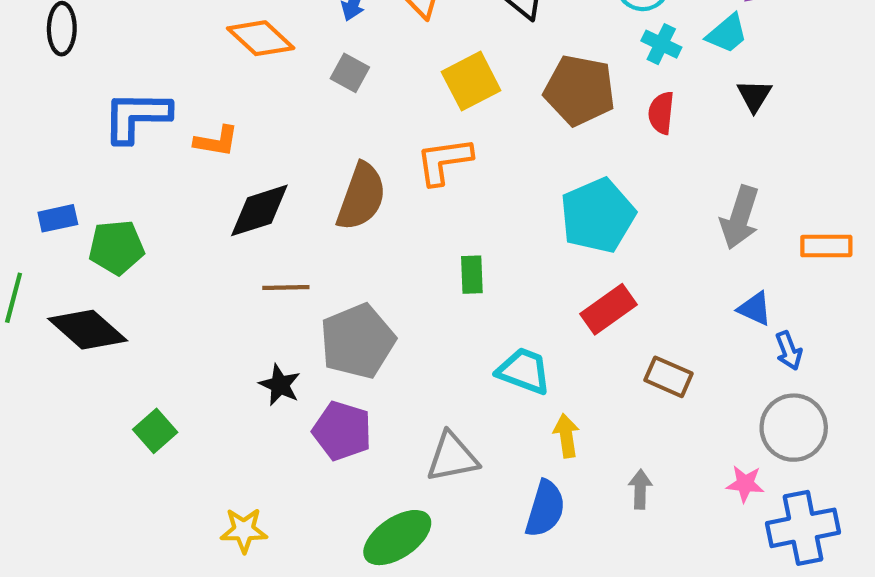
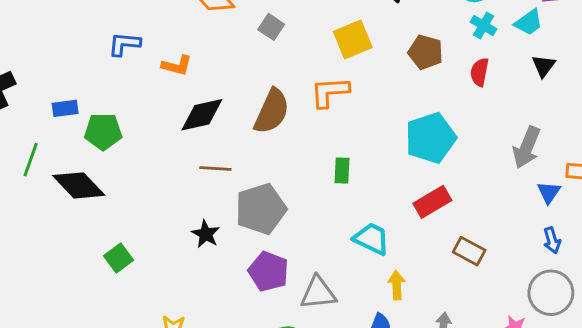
brown pentagon: (580, 90) -> (426, 52), size x0.7
blue L-shape: (137, 116) -> (124, 44), size x0.7
blue triangle: (755, 309) -> (549, 192), moved, turned 35
purple pentagon: (342, 431) -> (268, 271), moved

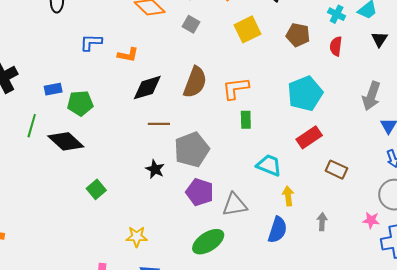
orange L-shape: (330, 92) -> (236, 88), moved

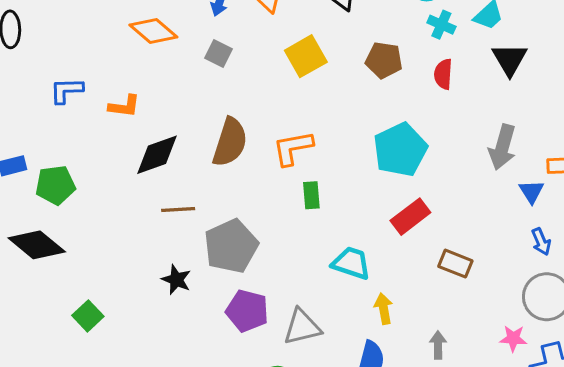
black triangle: (379, 39) -> (510, 59), size x1.4

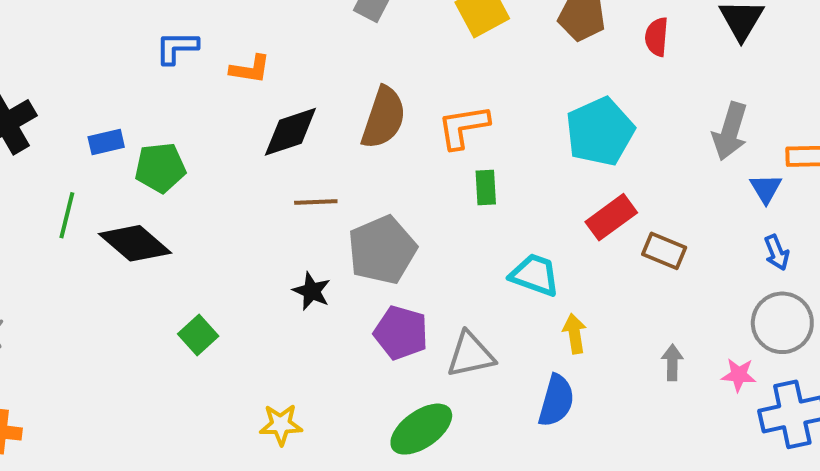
brown rectangle: (455, 264) -> (664, 251), moved
gray arrow: (438, 345) -> (672, 362), moved

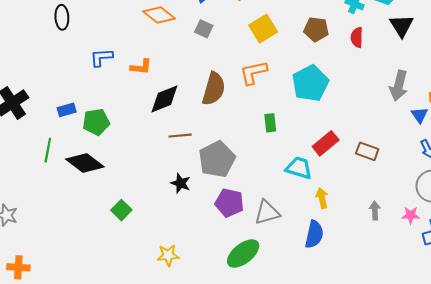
orange L-shape: (463, 127) -> (253, 73), moved
cyan pentagon: (600, 132) -> (310, 83), moved
red rectangle: (611, 217) -> (326, 143), moved

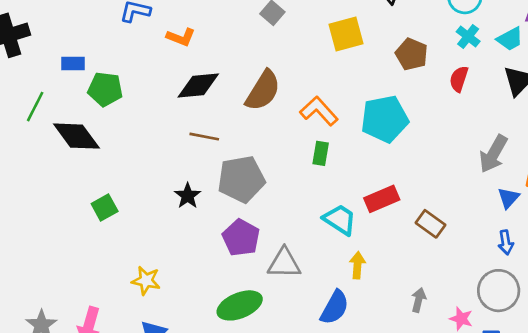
orange L-shape: (253, 73) -> (319, 111), moved, turned 44

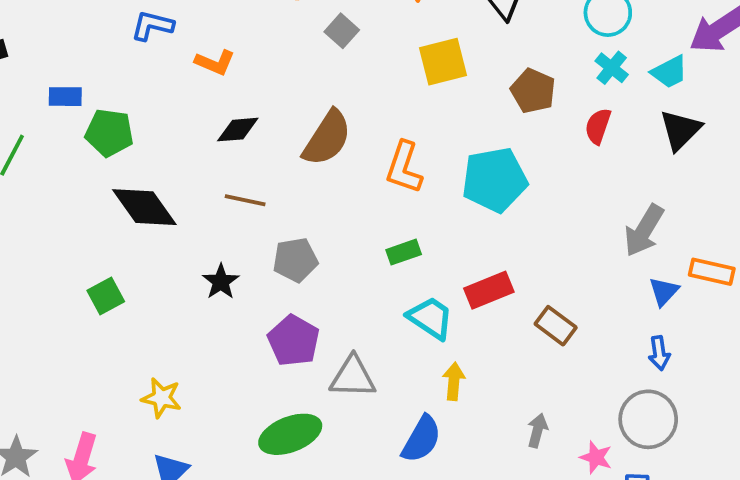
black diamond: (198, 85) -> (238, 130), size x0.7
orange L-shape: (319, 111) -> (404, 167), turned -120
black diamond: (76, 136) -> (144, 207), moved
green rectangle: (321, 153) -> (404, 252), moved, turned 60
gray pentagon: (241, 179) -> (295, 260), size x0.7

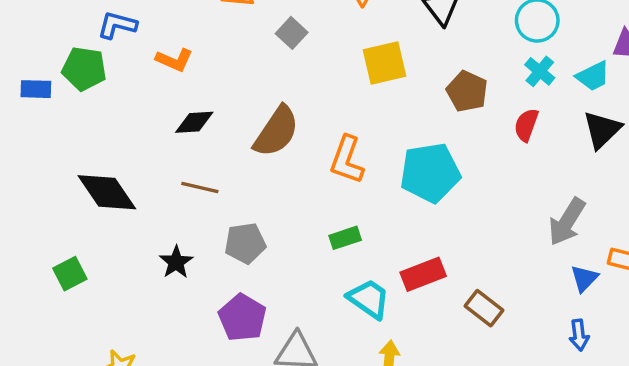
green pentagon: (109, 133) -> (84, 69), moved

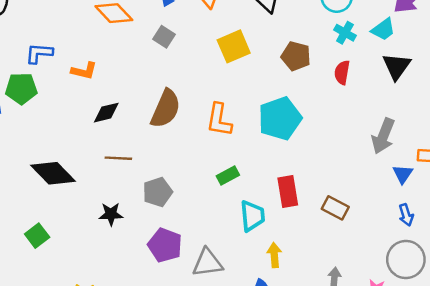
black star: (176, 262) -> (111, 214), turned -30
red rectangle: (423, 274) -> (288, 191), turned -68
cyan trapezoid: (369, 299) -> (252, 216), turned 60

